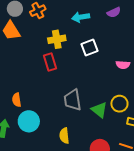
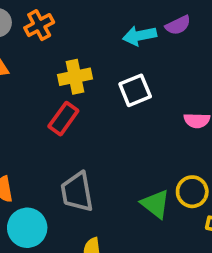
cyan arrow: (81, 17) -> (140, 36), moved
red rectangle: (50, 62) -> (63, 119), turned 54
gray trapezoid: (73, 100) -> (77, 192), moved

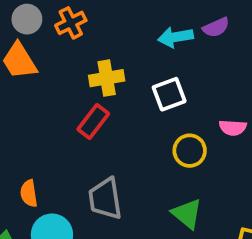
yellow circle: (192, 192) -> (190, 151), moved

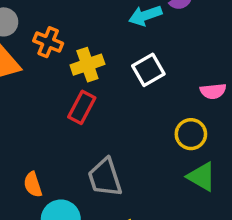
orange cross: (71, 23) -> (48, 42), moved, turned -32
yellow circle: (190, 151) -> (191, 134), moved
green triangle: (187, 214) -> (202, 177), moved

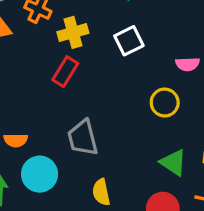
green triangle: (202, 177) -> (173, 163), moved
orange semicircle: (33, 185) -> (16, 140), turned -75

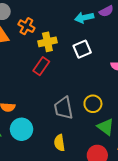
yellow circle: (165, 103) -> (93, 104), moved
gray trapezoid: (83, 138) -> (63, 108), moved

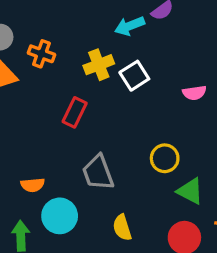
yellow cross: (47, 42) -> (99, 65), moved
gray trapezoid: (63, 108) -> (98, 173), moved

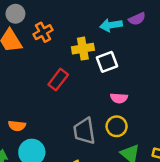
orange cross: (41, 54) -> (43, 32), turned 30
pink semicircle: (194, 93) -> (119, 98), moved
gray trapezoid: (98, 173) -> (84, 131), moved

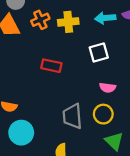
yellow cross: (83, 49) -> (68, 22), moved
red rectangle: (58, 80) -> (51, 66), turned 60

